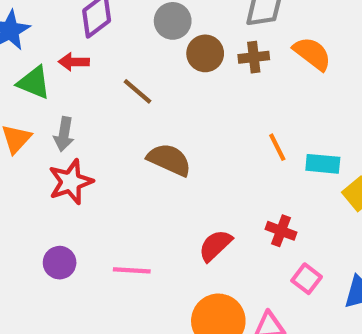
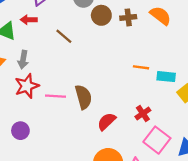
orange line: (277, 147) -> (141, 67), turned -56
brown semicircle: (169, 160) -> (83, 97), moved, turned 50
red cross: (281, 231) -> (143, 113), turned 35
pink line: (132, 270) -> (56, 96), moved
pink square: (307, 279) -> (157, 140), size x1.6

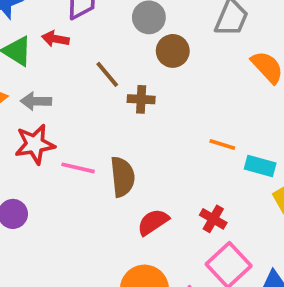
brown cross: (128, 17) -> (141, 99), moved
gray arrow: (23, 60) -> (36, 101), turned 72
red cross: (143, 113) -> (213, 219), turned -35

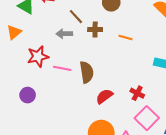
gray arrow: (36, 101) -> (64, 34), moved
orange line: (222, 145) -> (126, 38), moved

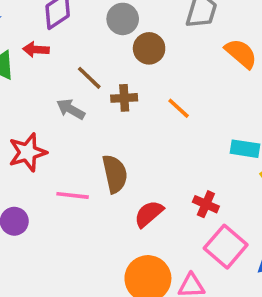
gray arrow: (64, 34) -> (71, 109), turned 35
orange line: (126, 38) -> (179, 108), turned 32
pink line: (62, 68) -> (73, 195), moved

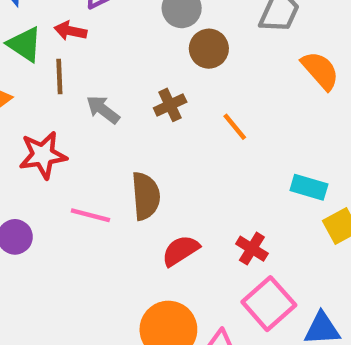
brown line: (89, 78) -> (59, 76), moved, turned 36
brown cross: (124, 98) -> (170, 105), turned -30

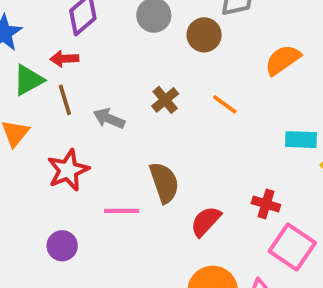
green triangle: (25, 44) -> (28, 80), turned -48
brown circle: (209, 49) -> (204, 35), moved
orange semicircle: (320, 70) -> (283, 60), moved, turned -69

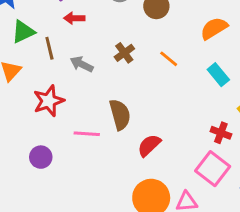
red arrow: (64, 59) -> (74, 18), moved
cyan rectangle: (301, 140) -> (218, 75), moved, turned 45
red cross: (266, 204) -> (221, 133), moved

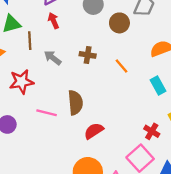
red arrow: (74, 18) -> (54, 21), turned 56
brown cross: (124, 53) -> (88, 55), turned 35

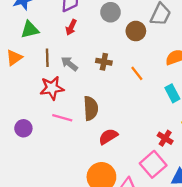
red arrow: (54, 21) -> (71, 27), turned -133
brown line: (30, 41) -> (47, 58), moved
red star: (21, 82) -> (52, 88), moved

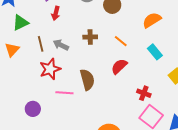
red semicircle: (108, 136) -> (119, 66), moved
red cross: (165, 138) -> (144, 93), moved

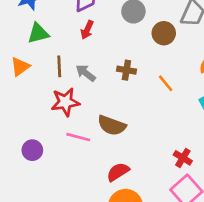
red semicircle: (119, 66) -> (118, 172), moved
brown semicircle: (87, 80) -> (112, 125), turned 115

